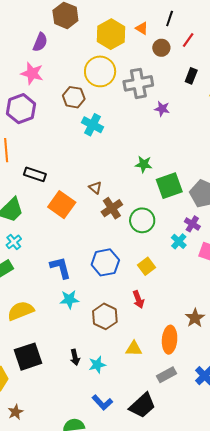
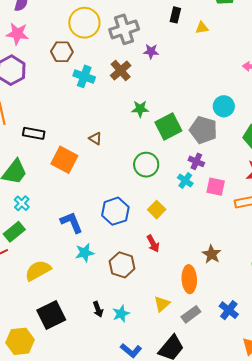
brown cross: (112, 208) -> (121, 70), moved
yellow triangle: (134, 349) -> (162, 304), moved, turned -36

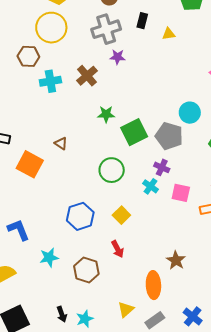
gray cross: (124, 29) -> (106, 29), moved
cyan cross: (84, 76) -> (50, 81), turned -30
blue L-shape: (72, 222) -> (19, 230), moved

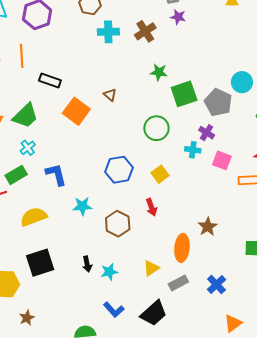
cyan cross: (150, 186) -> (193, 150), turned -35

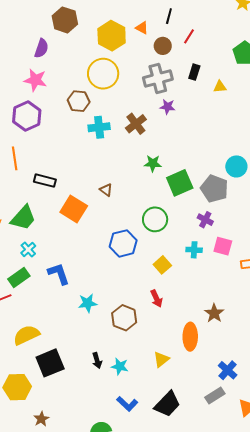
cyan cross: (193, 150) -> (194, 250), moved
blue hexagon: (119, 170) -> (123, 243), moved
yellow semicircle: (34, 217) -> (26, 335), moved
cyan star: (109, 272) -> (120, 366), turned 30
gray rectangle: (178, 283) -> (215, 396), moved

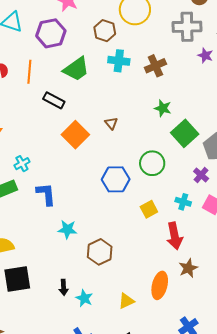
purple star: (167, 107) -> (205, 55), moved
green square: (180, 183) -> (185, 133), turned -32
green trapezoid: (23, 218) -> (76, 69), moved
red arrow: (156, 299) -> (175, 236), moved, size x1.5

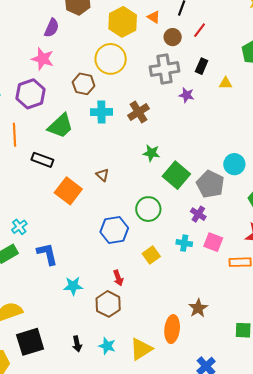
red arrow: (175, 236) -> (118, 278), moved, size x0.6
cyan star: (84, 298) -> (107, 346), moved
yellow triangle: (126, 301) -> (141, 349), size x1.4

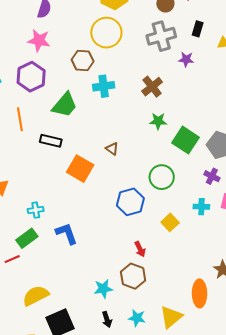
brown cross: (138, 112) -> (152, 87), moved
cyan cross: (19, 227) -> (36, 210), turned 35
cyan star: (73, 286) -> (103, 289), moved

